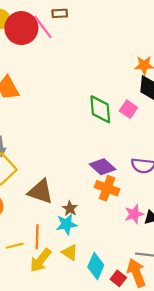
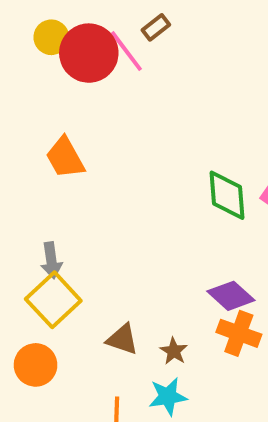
brown rectangle: (60, 13) -> (156, 27), turned -35
brown triangle: (41, 192) -> (122, 339), size x0.7
brown star: (70, 208) -> (174, 351), moved

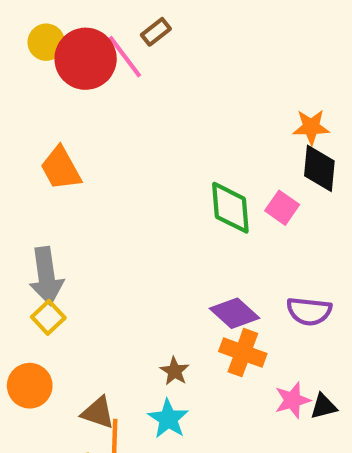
gray arrow: (51, 260) -> (46, 276), size x1.5
yellow square: (53, 300) -> (48, 317), size x0.6
brown triangle: (122, 339) -> (98, 413), moved
cyan star: (168, 397) -> (168, 419), turned -30

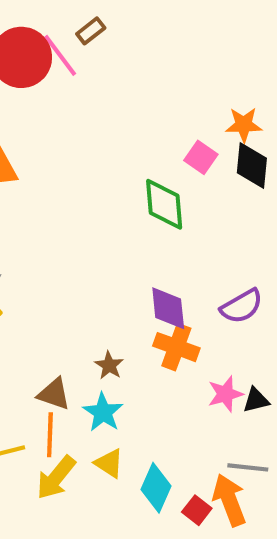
pink square: (282, 208) -> (201, 157), moved
purple semicircle: (309, 311) -> (242, 306), turned -36
purple diamond: (235, 313) -> (168, 308), turned 42
brown triangle: (98, 413) -> (54, 394), moved

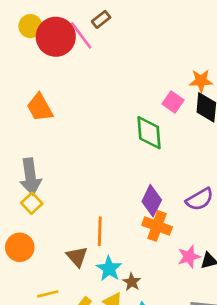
purple diamond: (168, 308) -> (152, 201), turned 32
brown star: (109, 365) -> (132, 282), moved
brown triangle: (54, 394) -> (77, 257), turned 30
orange line: (50, 435) -> (100, 231), moved

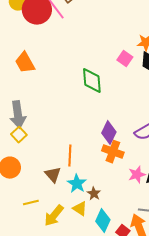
green diamond: (149, 133) -> (92, 81), moved

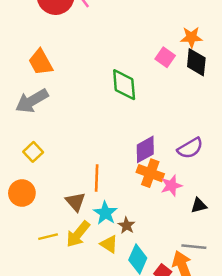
gray arrow: (18, 115) -> (32, 101), moved, turned 68
purple diamond: (109, 133) -> (145, 149), turned 35
pink star: (137, 175) -> (171, 186), moved
yellow arrow: (54, 216) -> (78, 234), moved

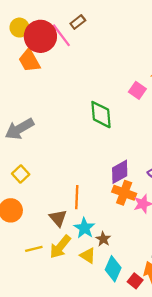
orange trapezoid: (41, 62) -> (29, 61), moved

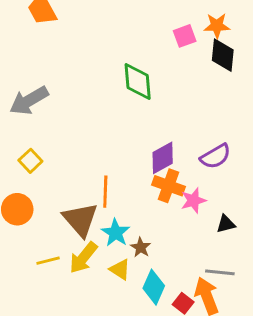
pink square: (137, 90) -> (185, 36), moved, turned 35
brown triangle: (58, 218) -> (80, 220), size x1.5

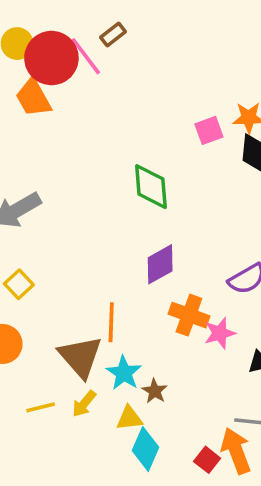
purple diamond: (163, 158) -> (160, 264), moved
yellow arrow: (83, 258) -> (84, 404), size x0.7
yellow triangle: (120, 269) -> (129, 418), turned -40
cyan diamond: (154, 287) -> (146, 449), moved

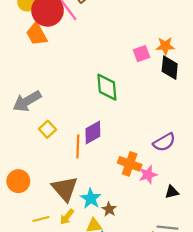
purple diamond: (160, 264) -> (93, 132), moved
yellow square: (19, 284) -> (47, 129), moved
orange line: (111, 322) -> (78, 147), moved

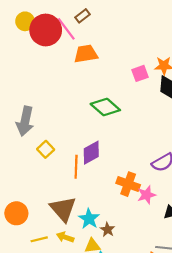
orange trapezoid: (37, 34) -> (86, 54), moved, turned 110
green diamond: (107, 87) -> (105, 107), turned -44
gray arrow: (27, 101) -> (25, 121), turned -48
orange circle: (18, 181) -> (16, 213), moved
yellow arrow: (67, 217) -> (65, 237), turned 70

